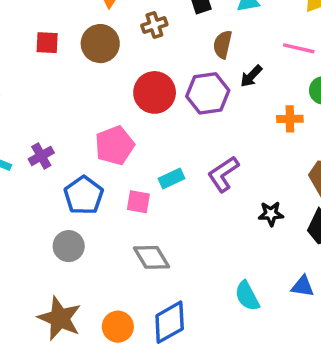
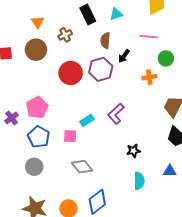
pink pentagon: (115, 145) -> (37, 108), moved
black star: (271, 214) -> (133, 151), moved
cyan semicircle: (247, 296) -> (139, 181), turned -144

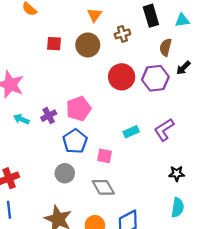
pink square: (70, 136) -> (104, 156), moved
gray diamond: (82, 167) -> (103, 187), moved

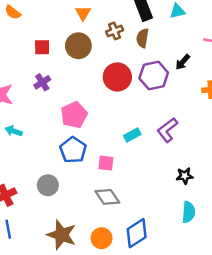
brown semicircle: (166, 47) -> (143, 38), moved
purple cross: (49, 116) -> (42, 82), moved
gray circle: (65, 173) -> (48, 185), moved

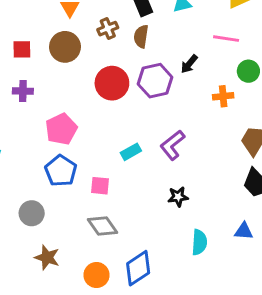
purple cross: (42, 82) -> (23, 91), turned 35
black star: (185, 176) -> (178, 197), moved
brown star: (62, 235) -> (47, 258), moved, size x0.7

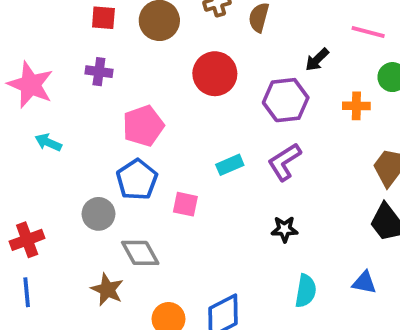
purple hexagon: (155, 81) -> (286, 100), moved
gray circle: (32, 213) -> (98, 214), moved
gray diamond: (102, 226) -> (140, 253), moved

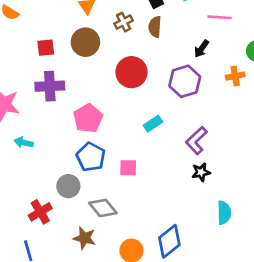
pink line: (368, 32) -> (220, 17), moved
purple cross: (99, 72) -> (50, 86), size x1.5
purple L-shape: (284, 162) -> (196, 140), moved
cyan rectangle: (230, 165) -> (153, 124), moved
red cross: (27, 240) -> (40, 212), moved

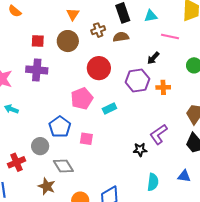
brown semicircle: (155, 27) -> (121, 37), turned 70
orange cross: (235, 76) -> (163, 87), moved
pink pentagon: (88, 118) -> (82, 99), moved
purple L-shape: (196, 140) -> (159, 134), moved

